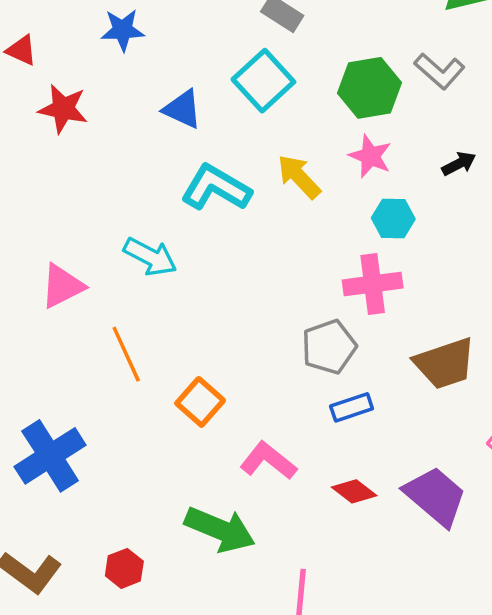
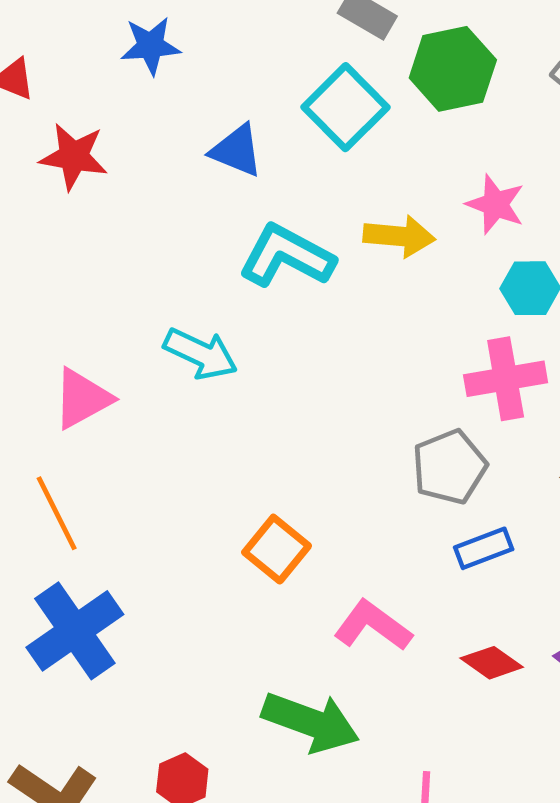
green hexagon: (370, 88) -> (453, 69), moved
yellow arrow: (299, 177) -> (399, 236), turned 141
orange line: (126, 354) -> (57, 513), moved

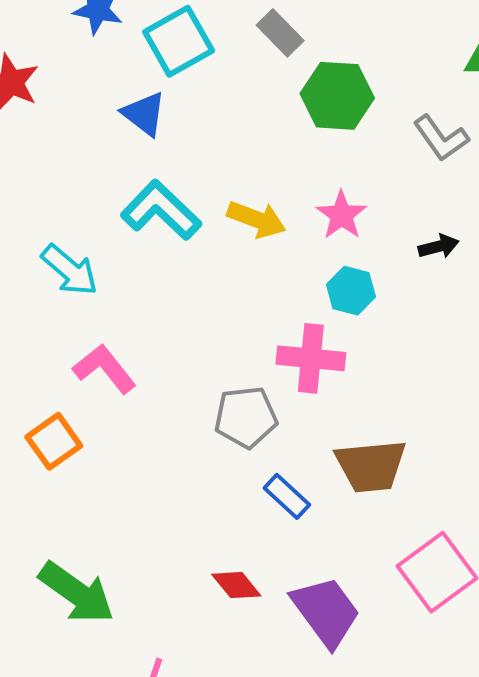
cyan square: (345, 107) -> (179, 41), moved
blue rectangle: (484, 548) -> (287, 496), moved, turned 48
orange square: (277, 549) -> (54, 441), moved
pink L-shape: (373, 626) -> (104, 369), moved

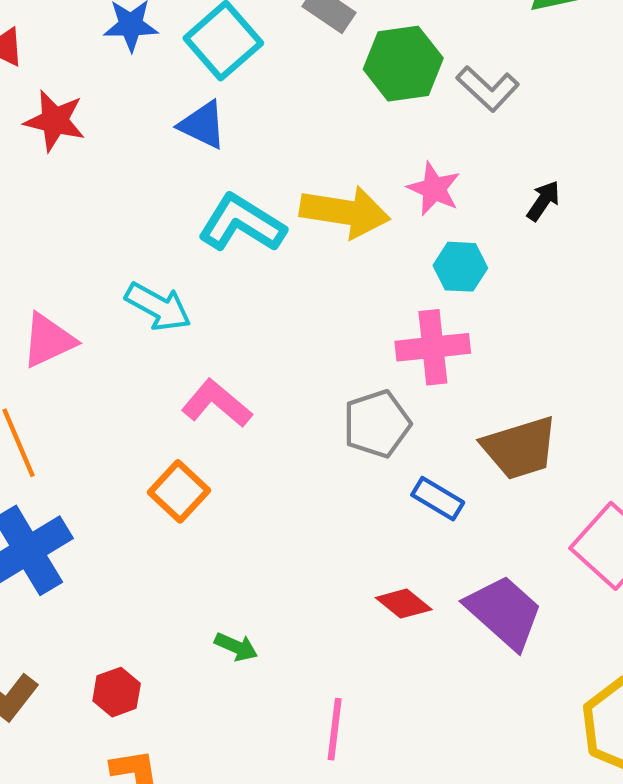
gray L-shape: (441, 138) -> (488, 89), moved
yellow arrow: (257, 219) -> (345, 212), size x1.4
black arrow: (438, 246) -> (543, 201), turned -30
green arrow: (77, 593) -> (236, 647), size x0.5

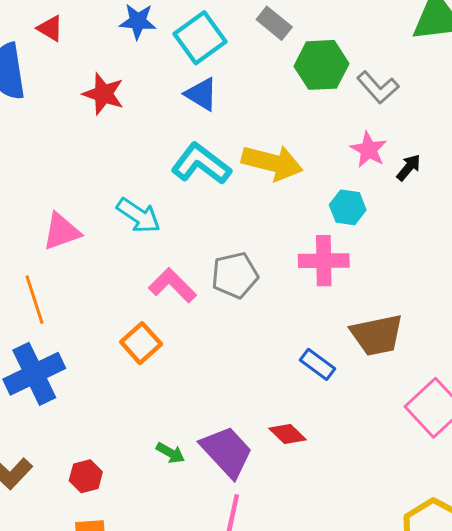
red star: (55, 121) -> (103, 94), moved
blue triangle: (203, 125) -> (201, 94), moved
pink star: (434, 189) -> (369, 150), moved
gray pentagon: (377, 424) -> (235, 275), moved
purple trapezoid: (504, 612) -> (227, 452), moved

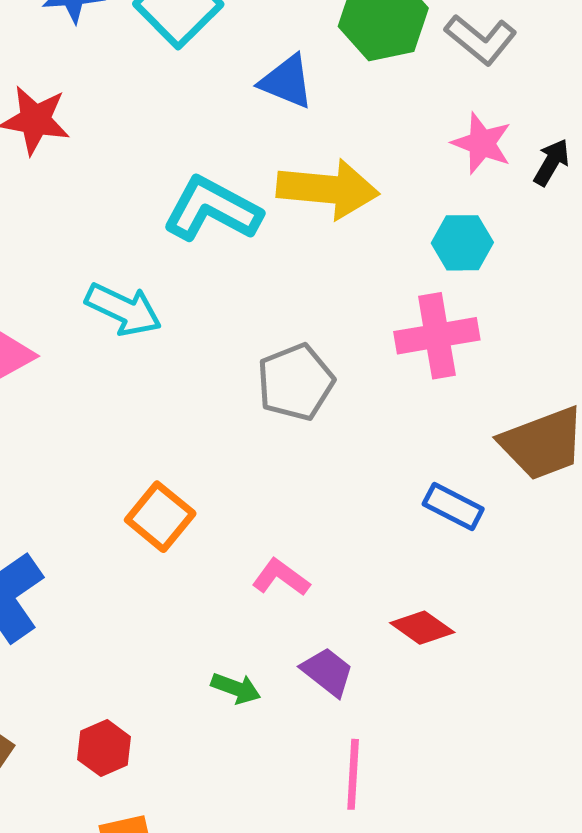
blue triangle: (201, 94) -> (287, 82), moved
pink L-shape: (172, 285) -> (281, 577), moved, size x0.7
purple trapezoid: (227, 452) -> (327, 672), size x0.6

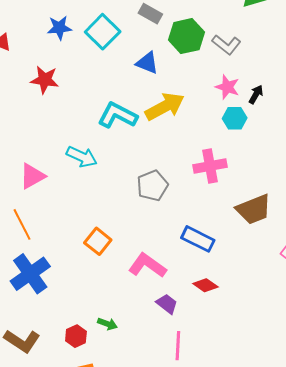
yellow arrow: (328, 189) -> (165, 107), turned -33
cyan hexagon: (462, 243) -> (235, 118), moved
blue rectangle: (453, 507) -> (198, 239), moved, size x1.4
pink L-shape: (281, 577) -> (147, 265), size x1.6
green arrow: (236, 688) -> (107, 324), moved

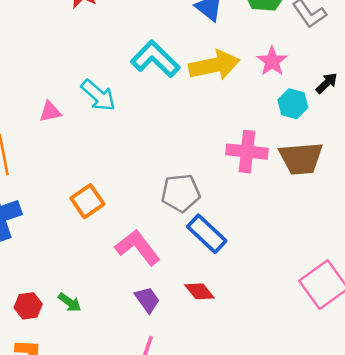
pink star: (227, 87) -> (272, 61), moved
pink triangle: (32, 176) -> (50, 112), moved, size x0.7
gray pentagon: (152, 186) -> (181, 193), moved
brown trapezoid: (254, 209) -> (301, 158), moved

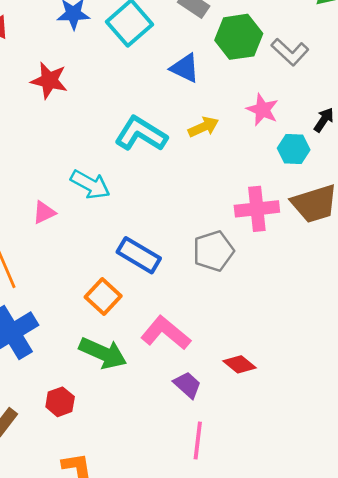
yellow arrow: (214, 65) -> (203, 127), size x0.6
gray pentagon: (181, 193) -> (213, 251), moved
blue rectangle: (207, 234) -> (139, 255), moved
green arrow: (70, 302) -> (103, 353), moved, size x1.8
red hexagon: (28, 306) -> (60, 402), moved

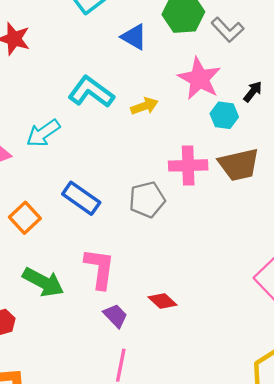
pink star: (262, 110) -> (199, 79), size x1.5
yellow arrow: (203, 127) -> (144, 106), moved
cyan arrow: (90, 185) -> (43, 133), turned 112
orange square: (103, 297) -> (25, 218), moved
pink L-shape: (166, 333) -> (100, 268), turned 54

